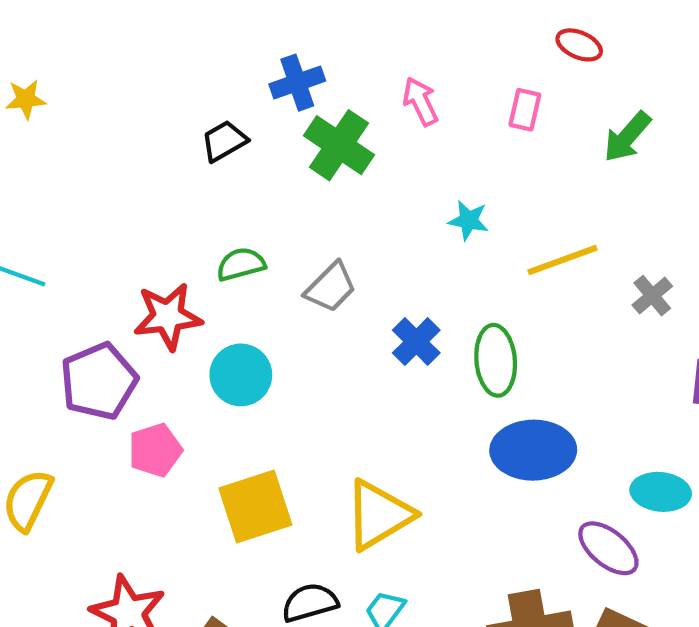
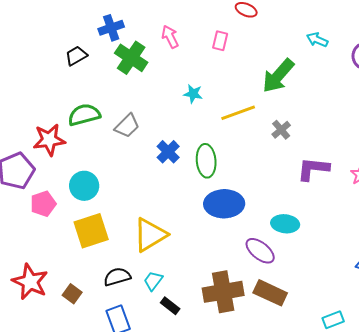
green arrow: (627, 137) -> (278, 76), moved, size x1.4
green semicircle: (241, 264) -> (84, 115), size x1.4
cyan circle: (241, 375) -> (84, 186), moved

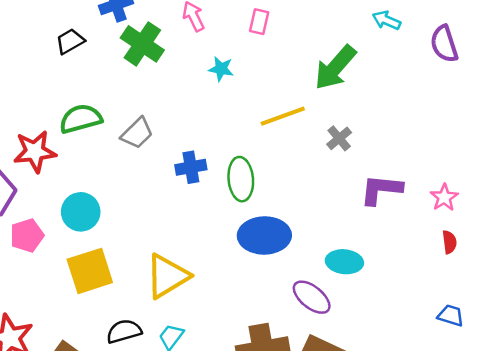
cyan star: (193, 94) -> (221, 69), moved
blue cross: (168, 152) -> (191, 167), turned 35

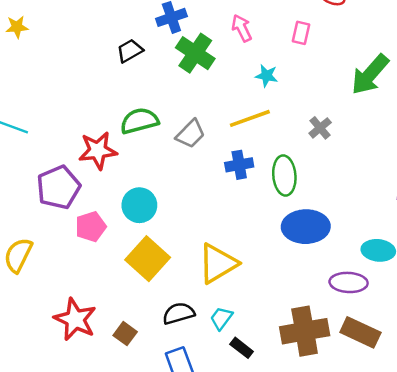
yellow line: (283, 116) -> (250, 118), moved
gray cross: (339, 138) -> (320, 128), moved
yellow square: (90, 271) -> (148, 259), turned -30
purple ellipse: (312, 297) -> (349, 282), turned -36

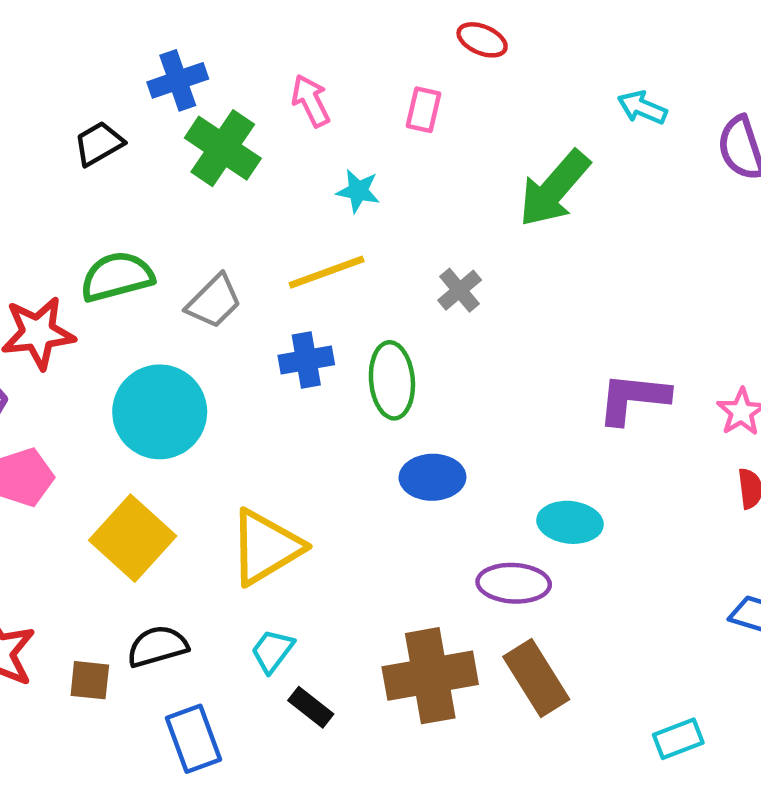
cyan circle: (139, 205) -> (160, 412), moved, size x1.4
blue ellipse: (306, 227) -> (432, 477), size x0.7
black semicircle: (179, 313) -> (157, 646), moved
brown rectangle: (360, 332) -> (536, 678), turned 33
brown square: (125, 334) -> (90, 680), turned -30

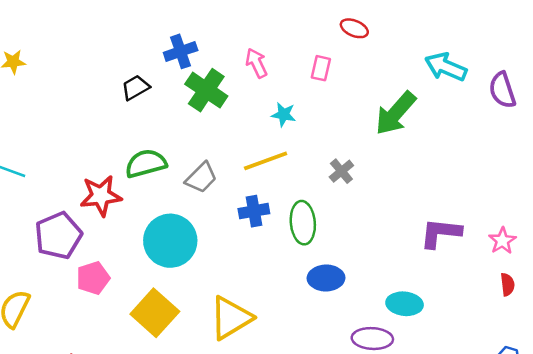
cyan arrow: (642, 108) -> (446, 67), size x1.5

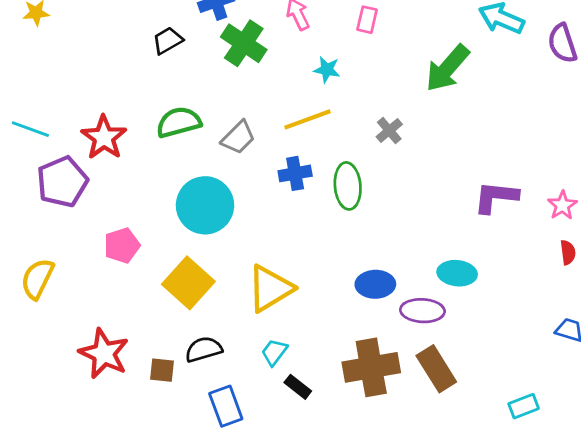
red star: (101, 196) -> (104, 137), moved, turned -30
purple pentagon: (58, 236) -> (62, 182), moved
blue ellipse: (326, 278) -> (375, 284), moved

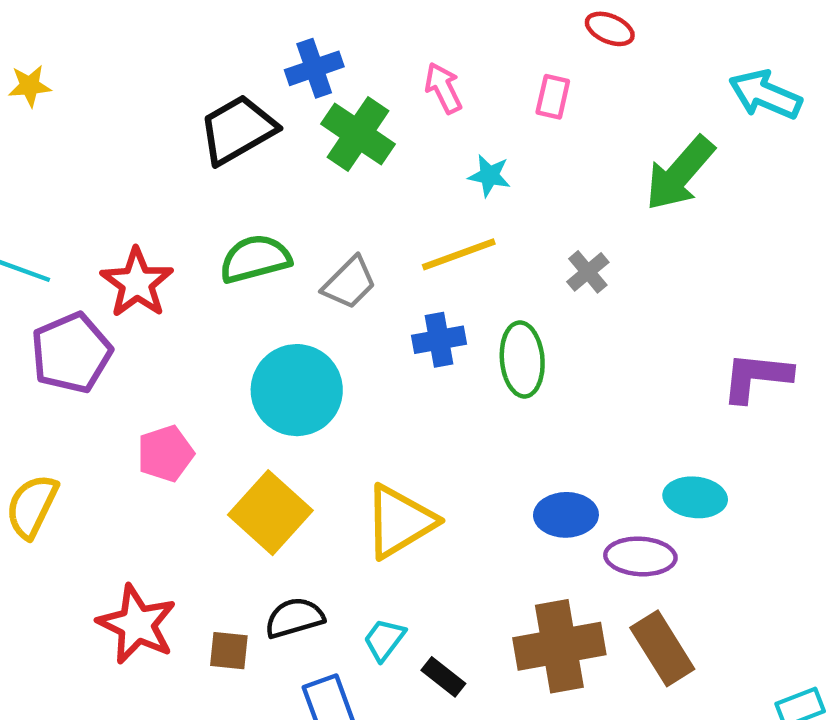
black trapezoid: (168, 40) -> (238, 130), size x1.6
cyan trapezoid: (274, 352) -> (384, 640), moved

